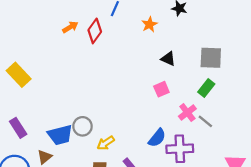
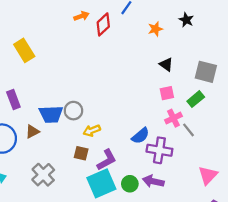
pink square: (161, 89) -> (167, 93), moved

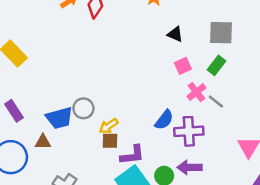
brown triangle: (32, 132) -> (43, 142), turned 40
brown square: (81, 153) -> (110, 141), moved
purple L-shape: (107, 160) -> (132, 155), turned 35

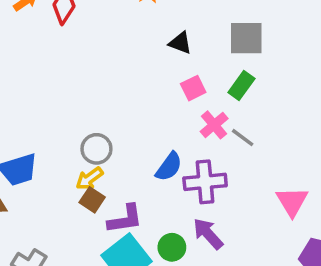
gray circle: (83, 108) -> (96, 149), moved
brown square: (110, 141) -> (92, 200), turned 35
purple arrow: (189, 167) -> (208, 234), turned 50

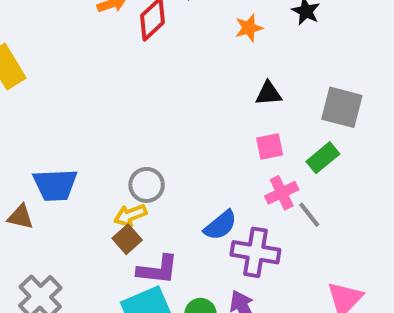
black triangle: (180, 43) -> (269, 93), turned -40

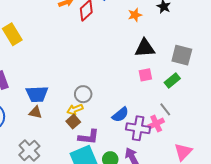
black triangle: (269, 93) -> (145, 48), size x1.5
pink cross: (282, 193) -> (156, 124), moved
brown triangle: (20, 217) -> (36, 112), moved

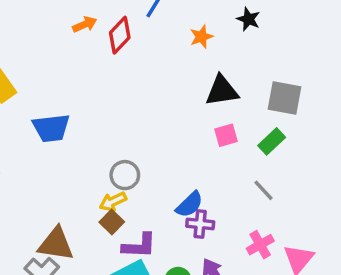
blue trapezoid: (37, 94) -> (51, 128), moved
brown triangle: (36, 112) -> (56, 244), moved, size x1.6
pink cross: (156, 124) -> (260, 245), moved
purple cross: (138, 128) -> (200, 224), moved, size x0.7

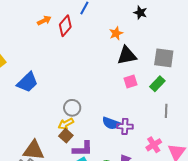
orange star: (201, 37) -> (116, 33), moved
blue trapezoid: (51, 128) -> (27, 82), turned -35
gray line: (264, 190) -> (166, 111), moved, turned 48
blue semicircle: (189, 205) -> (111, 123), turned 66
purple cross: (200, 224) -> (125, 126), moved

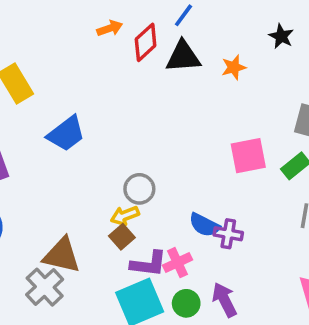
black triangle: (127, 55) -> (183, 57), moved
pink square: (130, 82) -> (248, 156), size x1.5
pink cross: (154, 145) -> (178, 263), moved

